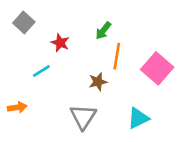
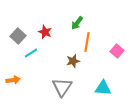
gray square: (24, 23) -> (18, 36), moved
pink square: (157, 68) -> (117, 51), size x0.6
cyan triangle: (138, 118) -> (103, 88), turned 30

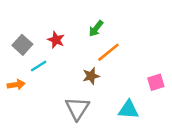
orange line: (87, 42) -> (108, 52), turned 42
pink square: (117, 51) -> (156, 82), moved, turned 32
orange arrow: (13, 80) -> (16, 85), moved

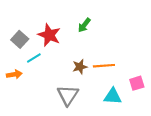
red star: (56, 40) -> (49, 35), size x1.5
orange line: (108, 52) -> (104, 66), moved, turned 35
pink square: (156, 82) -> (137, 83), moved

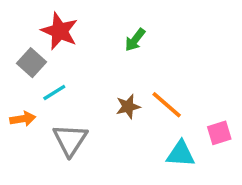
red star: (49, 35) -> (60, 31), moved
orange line: (104, 66) -> (167, 105), turned 45
gray triangle: (68, 95) -> (70, 140), moved

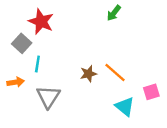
green arrow: (135, 40) -> (114, 13), moved
cyan line: (54, 92) -> (37, 64), turned -49
cyan triangle: (181, 154) -> (125, 106), turned 35

